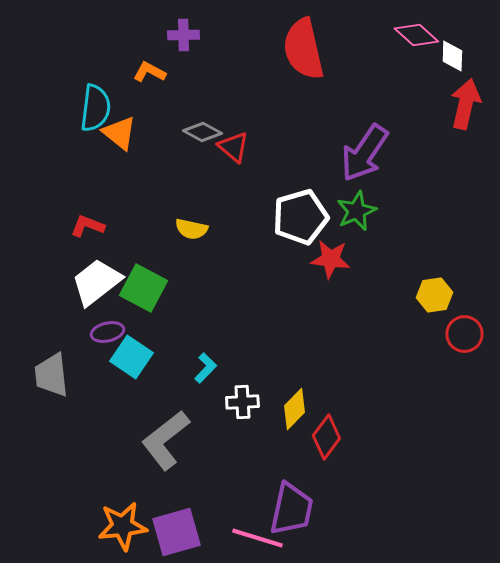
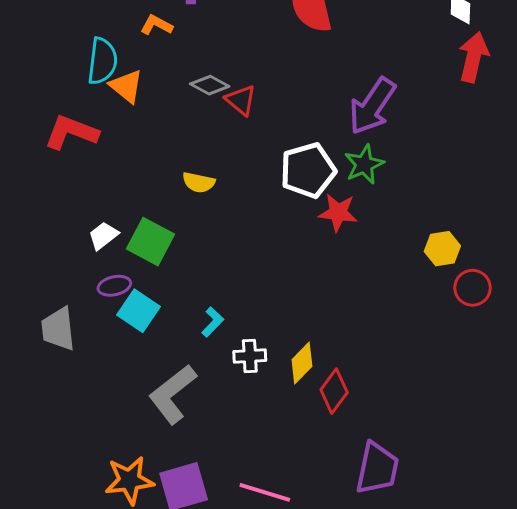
red L-shape: (87, 226) -> (71, 132), moved, size x1.6
white trapezoid: (96, 282) -> (103, 236), size x0.6
purple trapezoid: (291, 509) -> (377, 468), moved

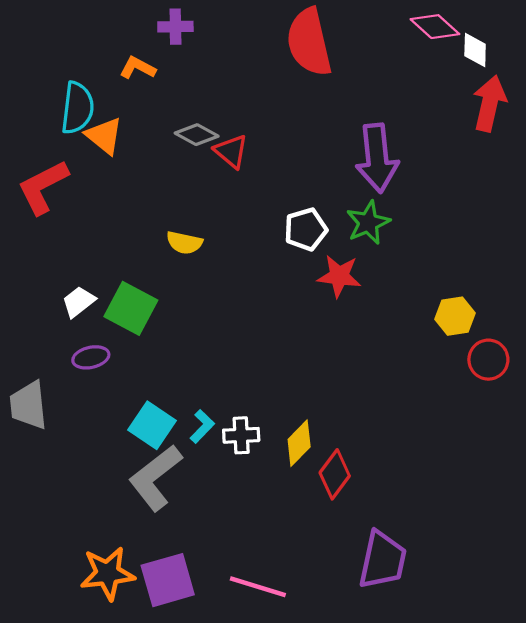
purple arrow: (372, 106) -> (377, 158), turned -40
red L-shape: (71, 132) -> (43, 187), turned -48
white pentagon: (308, 170) -> (306, 229), size x0.7
cyan square: (138, 311) -> (152, 425), moved
cyan L-shape: (213, 322) -> (202, 426), moved

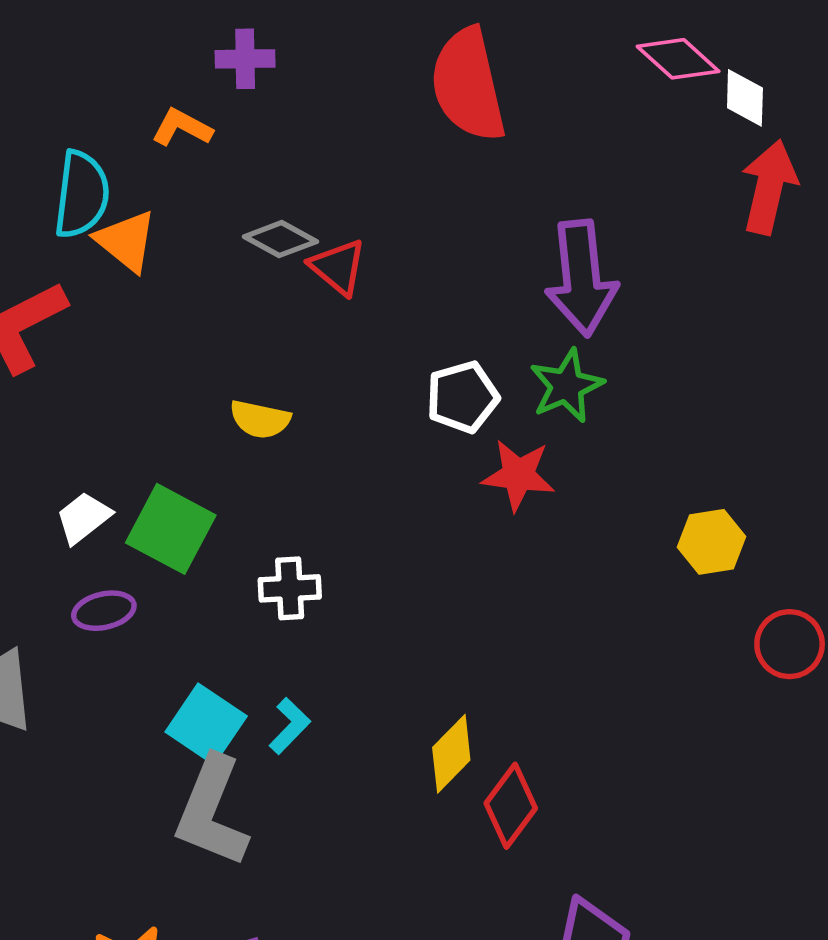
red circle: (488, 360) -> (790, 644), moved
white cross: (241, 435) -> (290, 588), moved
gray L-shape: (155, 478) -> (212, 811), turned -30

